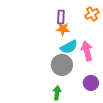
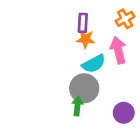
pink arrow: (87, 51) -> (118, 50), moved
green arrow: (57, 93) -> (77, 106), moved

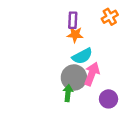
pink arrow: (118, 50) -> (92, 74), moved, turned 35

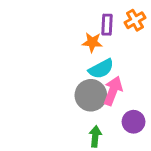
purple rectangle: (73, 20) -> (107, 25), moved
green arrow: (68, 93) -> (95, 136), moved

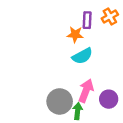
pink arrow: (113, 91) -> (86, 91), moved
gray circle: (91, 95) -> (60, 101), moved

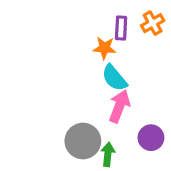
cyan semicircle: (82, 56) -> (114, 78), turned 78
pink arrow: (86, 91) -> (119, 106), moved

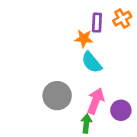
pink arrow: (119, 106) -> (96, 101), moved
gray circle: (83, 141) -> (57, 96), moved

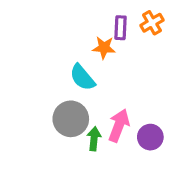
cyan semicircle: (92, 62) -> (82, 77), moved
green arrow: (86, 124) -> (94, 139), moved

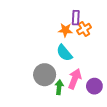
orange cross: (152, 23) -> (84, 29), moved
cyan semicircle: (82, 77) -> (64, 53), moved

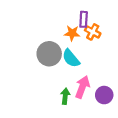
orange cross: (84, 29) -> (93, 32), turned -32
gray circle: (45, 75) -> (49, 54), moved

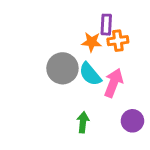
orange cross: (93, 32) -> (118, 41), turned -35
pink arrow: (82, 87) -> (114, 83), moved

